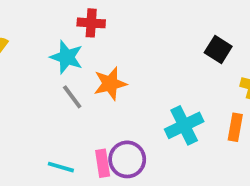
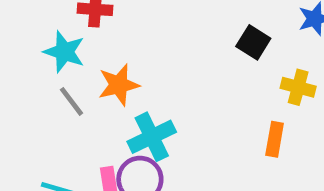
cyan cross: (184, 125) -> (152, 137), moved

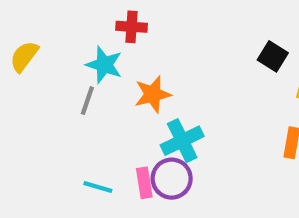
gray line: (71, 101) -> (87, 101), moved, turned 56

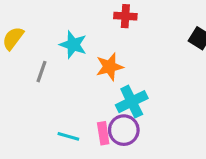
red cross: (132, 27) -> (125, 16), moved
gray line: (87, 101) -> (41, 72), moved

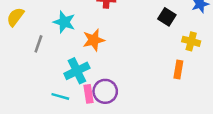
cyan cross: (132, 102) -> (77, 71), moved

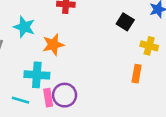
cyan cross: (77, 71) -> (37, 75), turned 30

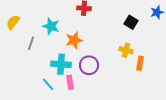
yellow cross: (149, 46) -> (126, 50), moved
purple circle: (65, 95) -> (89, 65), moved
cyan line: (20, 100) -> (48, 84), turned 32

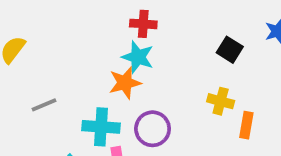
cyan star: (51, 26) -> (138, 57), moved
gray line: (31, 43) -> (44, 105), moved, turned 48

